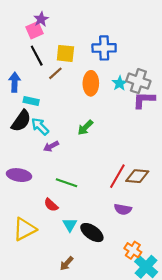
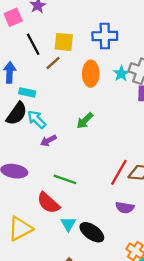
pink square: (34, 30) -> (13, 17), moved
red semicircle: (51, 205) -> (48, 203), size x1.5

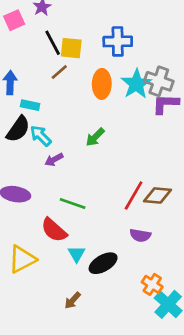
black line: (33, 44) -> (53, 43), moved
cyan star: (121, 74) -> (136, 84), size x1.6
black ellipse: (92, 232) -> (103, 263), turned -65

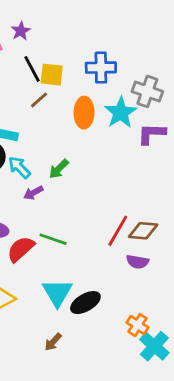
gray cross: (159, 81) -> (147, 91), moved
green arrow: (95, 137) -> (59, 169), moved
red semicircle: (54, 230) -> (21, 249), moved, turned 96
purple semicircle: (140, 235) -> (137, 262), moved
cyan triangle: (77, 254) -> (57, 293), size x1.6

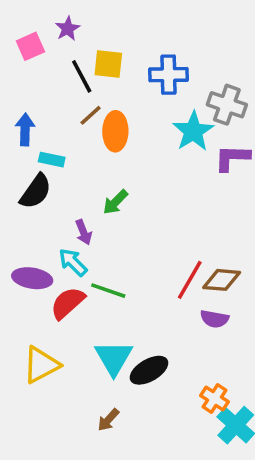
yellow square: (52, 75) -> (108, 64), moved
orange ellipse: (84, 113) -> (115, 131), moved
cyan arrow: (19, 167) -> (73, 262), moved
purple arrow: (33, 193) -> (84, 232), turned -84

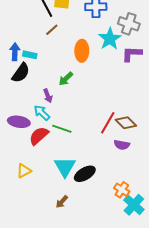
blue arrow: (25, 129) -> (15, 52), moved
orange ellipse: (115, 131) -> (82, 51), moved
brown diamond: (222, 280) -> (126, 123), turned 40
yellow triangle: (41, 365) -> (24, 171), size x0.7

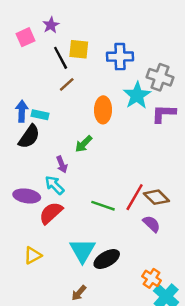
green line: (62, 129) -> (103, 206), moved
purple semicircle: (122, 145) -> (152, 224), turned -147

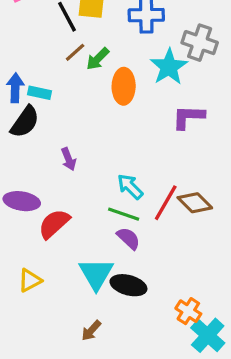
purple L-shape: (164, 114) -> (188, 117), moved
green arrow: (84, 144) -> (98, 59), moved
cyan arrow: (55, 185) -> (130, 187), moved
purple semicircle: (152, 224) -> (128, 238), moved
black ellipse: (107, 259) -> (128, 285), turned 45

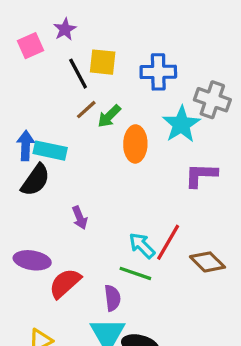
cyan rectangle: (39, 93) -> (50, 151), size x1.4
red line: (166, 203) -> (168, 242), moved
purple semicircle: (128, 238) -> (112, 298), moved, turned 40

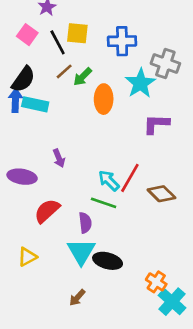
pink square: (31, 46) -> (27, 35), moved, turned -30
black semicircle: (35, 180) -> (23, 79), moved
purple ellipse: (32, 260) -> (22, 177), moved

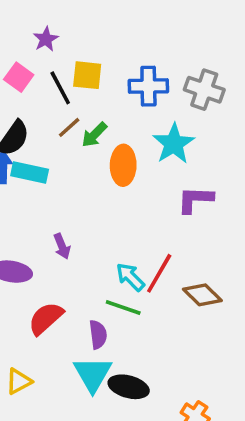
gray cross: (165, 64) -> (204, 90), moved

